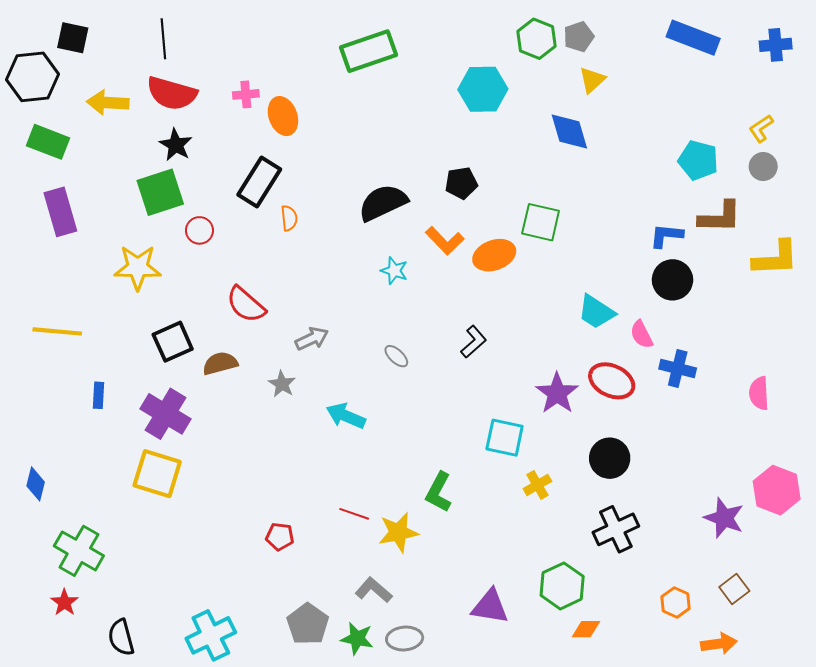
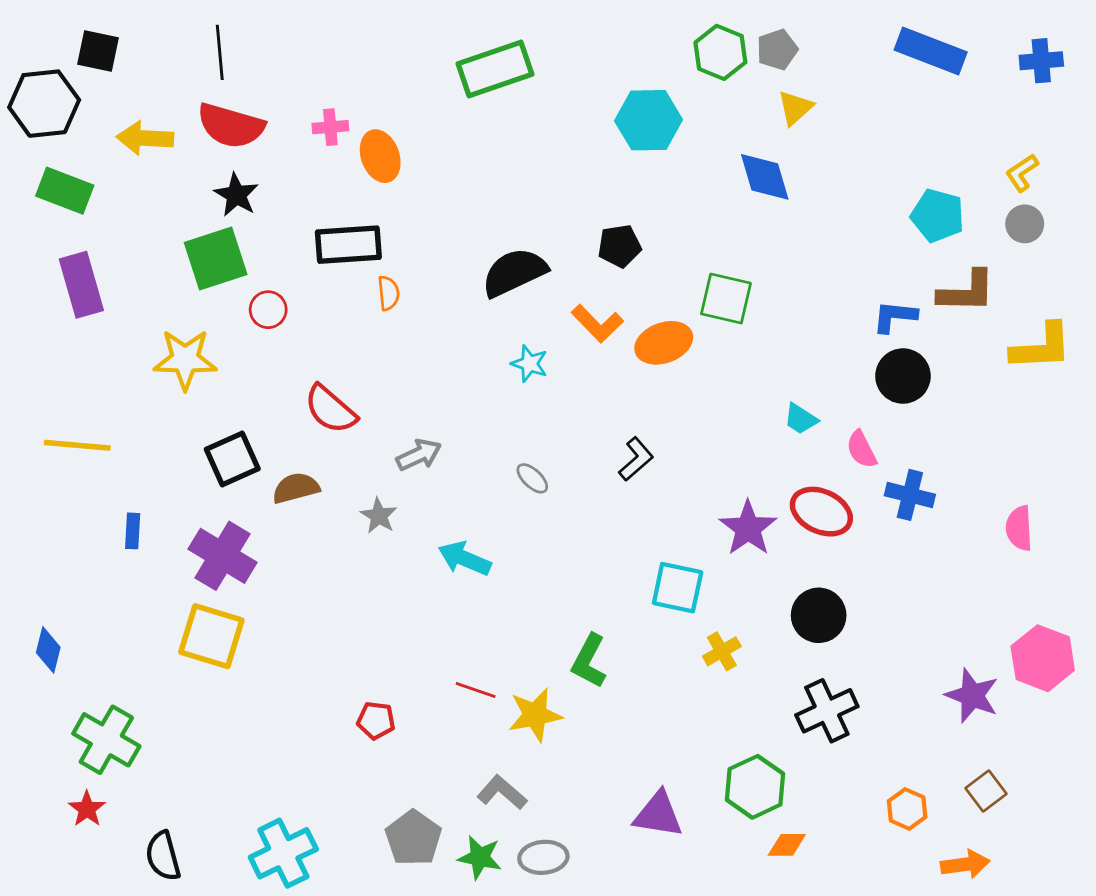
black rectangle: (259, 182) -> (348, 245), turned 54
cyan trapezoid: (596, 312) -> (801, 419), size x0.7

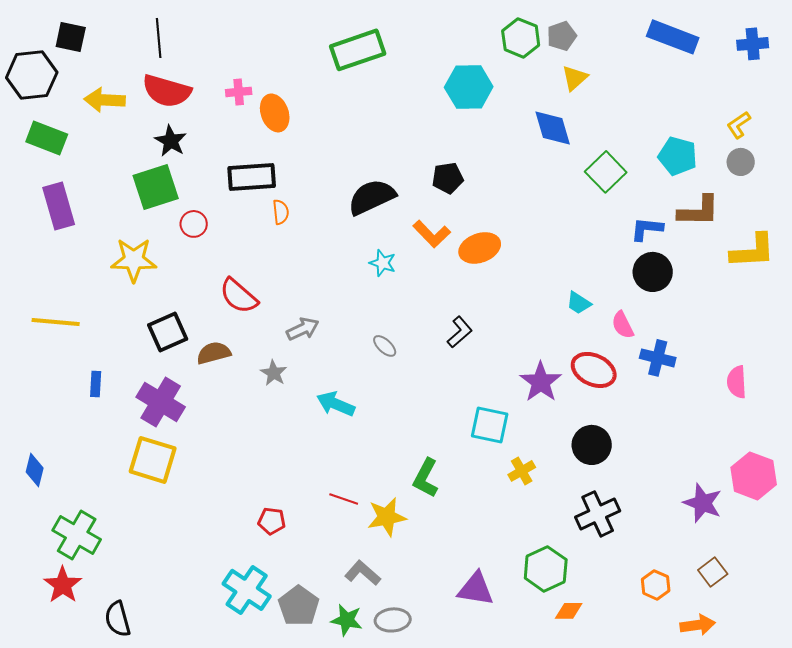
green square: (726, 299) -> (606, 172), moved, turned 33
red star: (87, 809) -> (63, 585), size x1.4
cyan cross: (283, 853) -> (247, 590), moved, turned -30

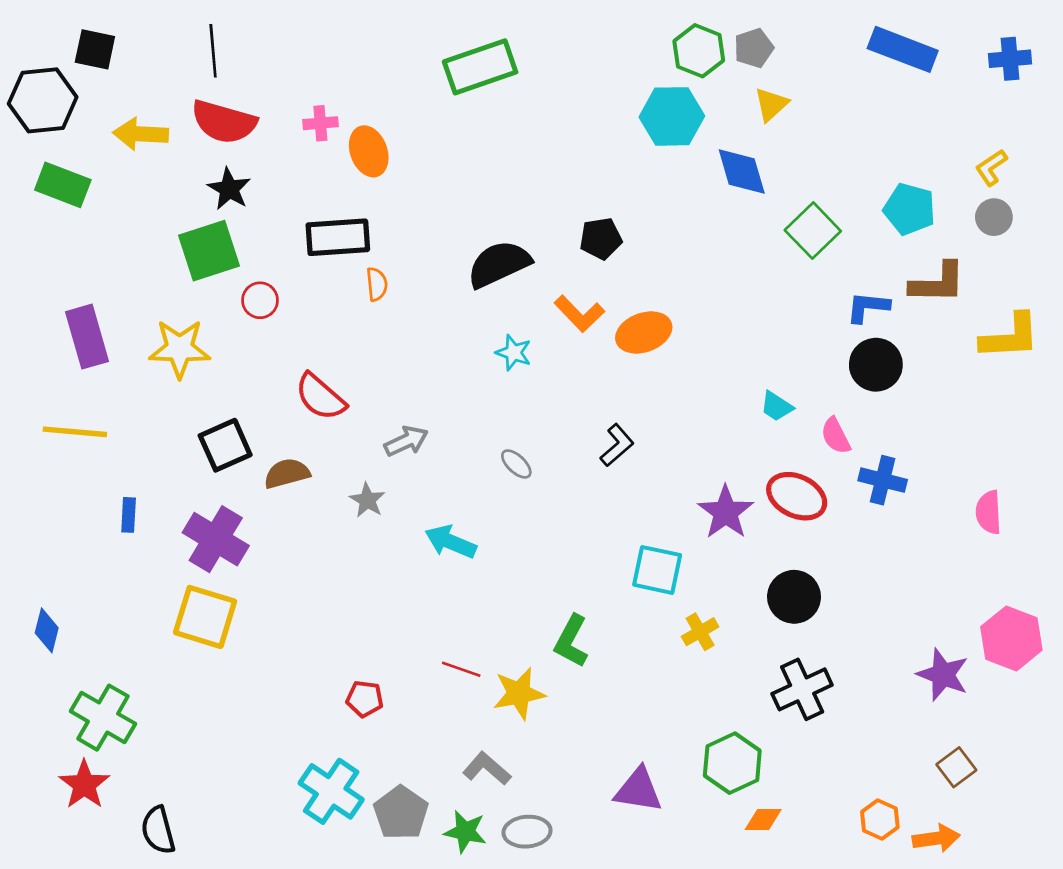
cyan hexagon: (469, 87) -> (672, 116), moved
purple rectangle: (59, 206) -> (87, 337), moved
orange hexagon: (656, 585) -> (880, 820), moved

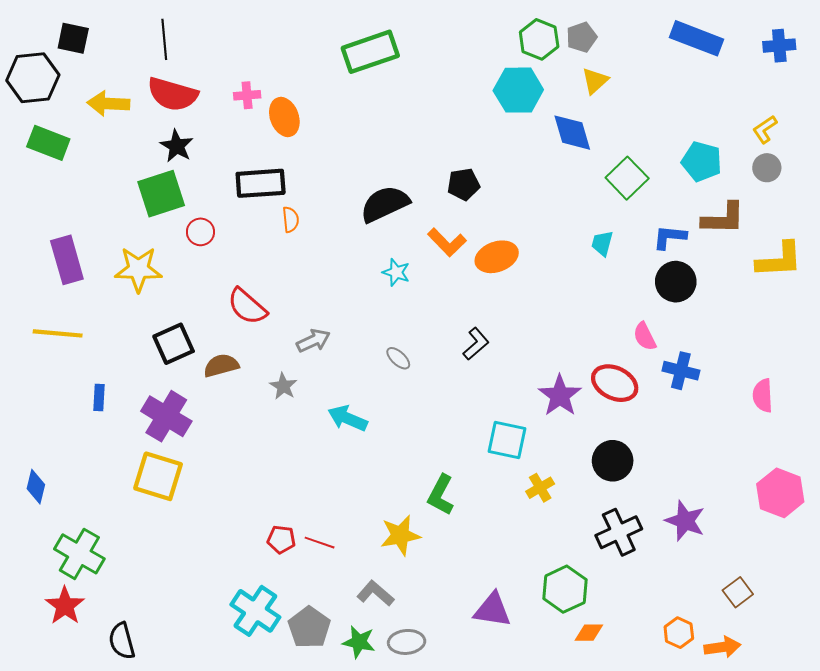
cyan trapezoid: (777, 406) -> (602, 243), moved, turned 72
red line: (461, 669) -> (320, 543), moved
purple star: (943, 675) -> (685, 521), moved

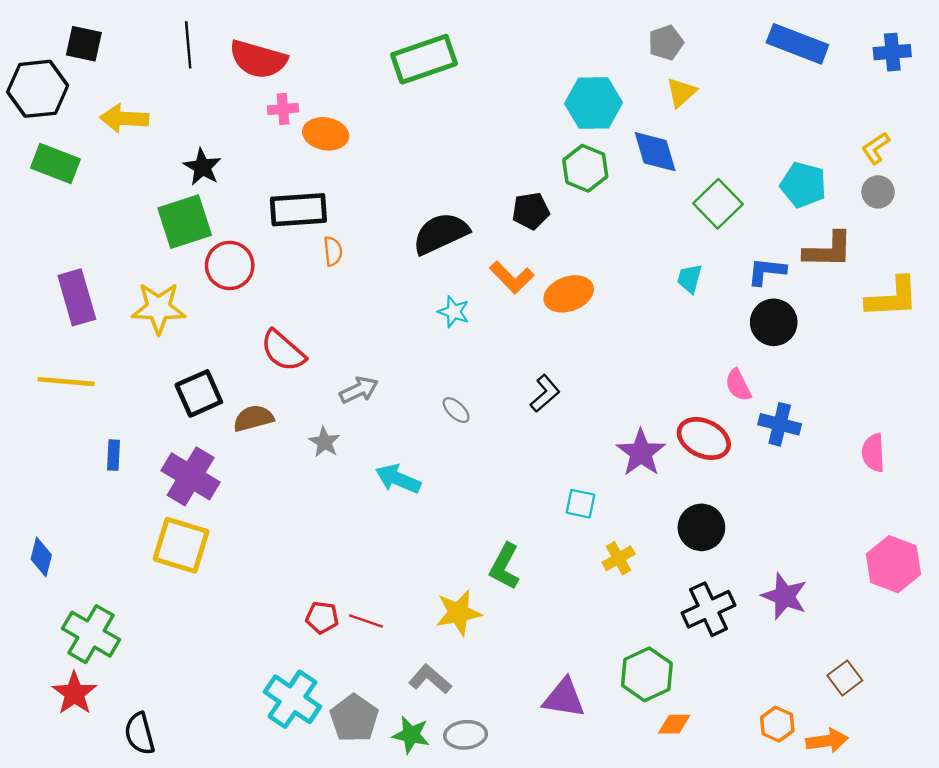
green hexagon: (539, 39) -> (585, 168), moved
red semicircle: (173, 94) -> (258, 59), moved
orange ellipse: (284, 117) -> (326, 134), turned -60
red circle: (200, 232) -> (230, 265), size x1.5
cyan square: (507, 440) -> (581, 504), size x0.7

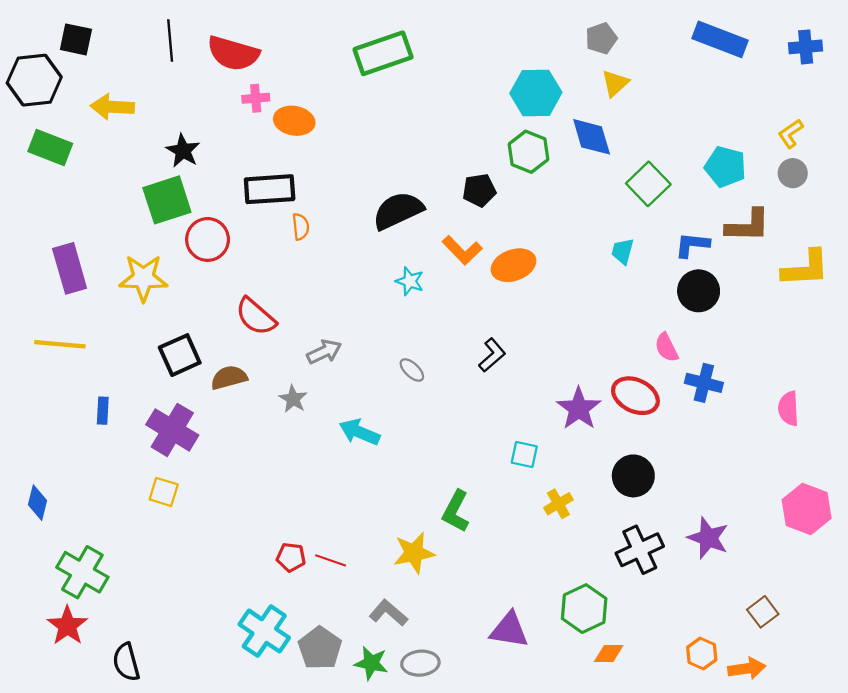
yellow square: (181, 545) -> (164, 492), size x0.6

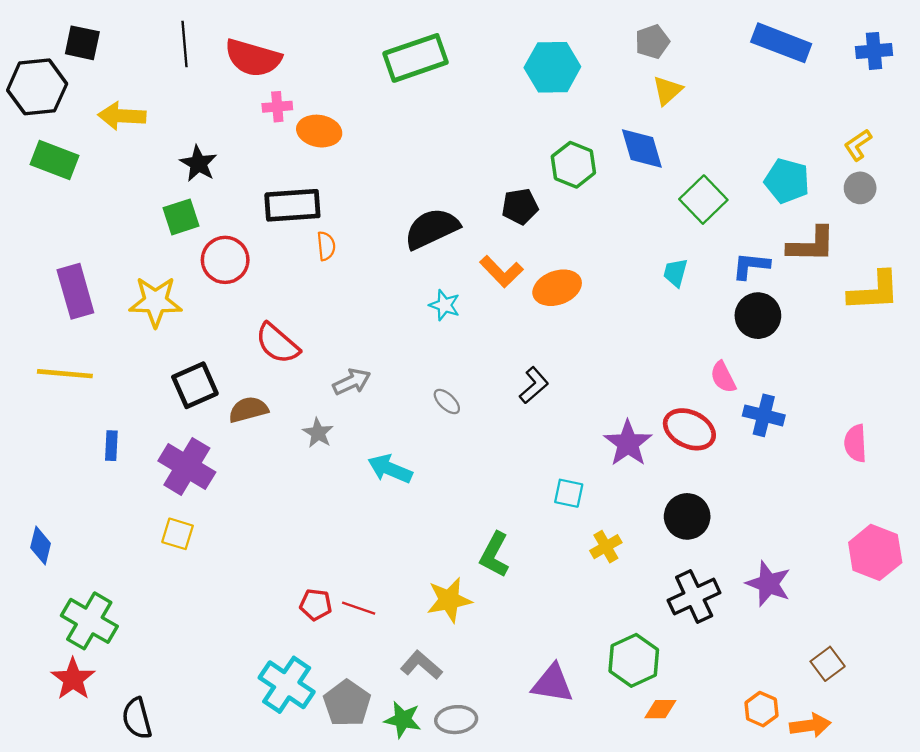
cyan hexagon: (536, 93) -> (552, 67), moved
green square: (167, 200) -> (181, 217), size x0.7

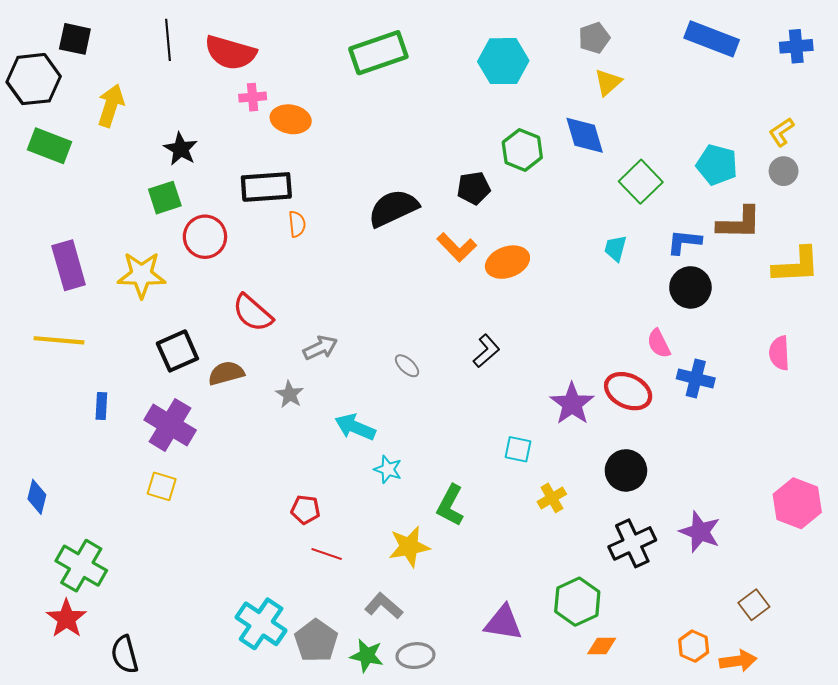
yellow arrow: (122, 116) -> (111, 106), turned 105
cyan star: (445, 305) -> (388, 469), moved
pink semicircle: (855, 443) -> (779, 353), moved
red pentagon: (316, 605) -> (305, 510), moved

